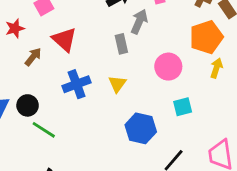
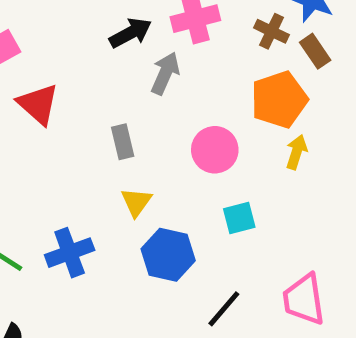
gray rectangle: (121, 44) -> (123, 142), moved
blue cross: (77, 84) -> (70, 253), moved
yellow triangle: (117, 84) -> (136, 202), moved

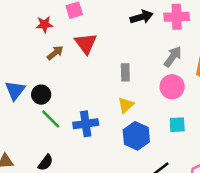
gray arrow: (165, 73) -> (173, 57), moved

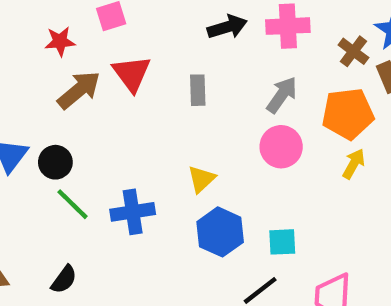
brown arrow: (55, 53) -> (79, 90), size x1.5
gray rectangle: (125, 72) -> (198, 90), moved
cyan square: (177, 125) -> (282, 242), moved

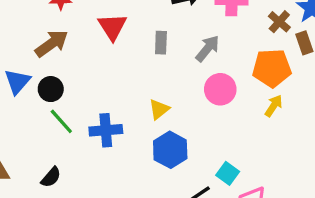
brown arrow: (79, 90) -> (52, 43), moved
gray arrow: (282, 95) -> (207, 49), moved
cyan square: (282, 242) -> (228, 173), moved, turned 35

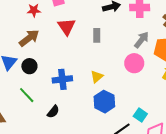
gray arrow: (207, 49) -> (142, 40), moved
green line: (61, 121) -> (27, 95), moved
blue cross: (106, 130) -> (62, 79), moved
black semicircle: (51, 177) -> (53, 112), moved

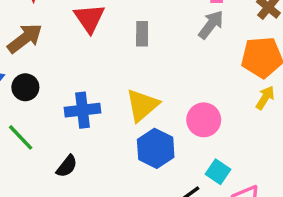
gray arrow: (142, 40) -> (211, 25), moved
pink circle: (134, 63) -> (204, 120), moved
yellow triangle: (97, 77) -> (142, 105), size x1.5

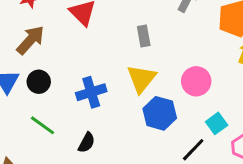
gray rectangle: (142, 34) -> (144, 36), moved
cyan square: (218, 172) -> (217, 123), turned 30

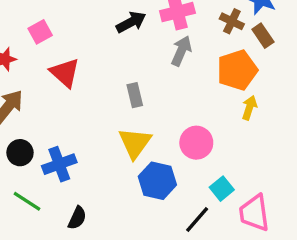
blue cross: (91, 92) -> (59, 164), moved

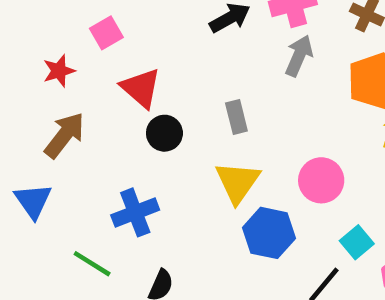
black circle: (20, 153) -> (164, 133), moved

